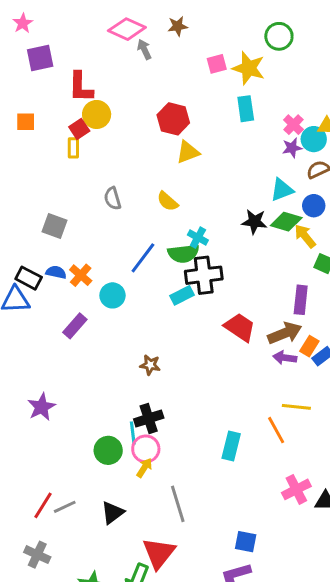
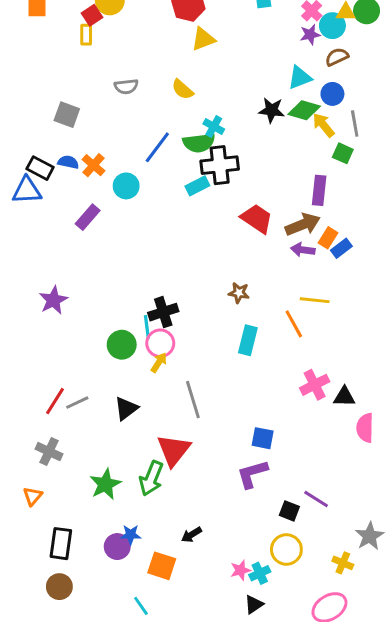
gray semicircle: (112, 198) -> (126, 86), turned -80
brown star: (150, 365) -> (239, 293), moved

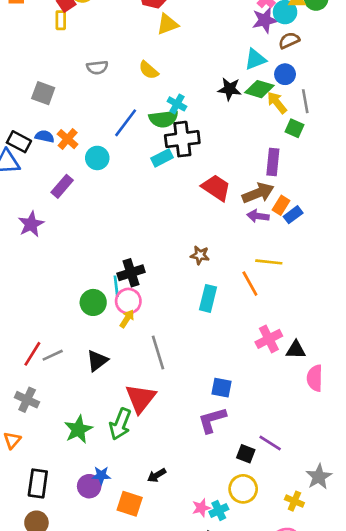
purple star: (310, 35) -> (265, 20), size x1.4
purple star: (53, 300) -> (31, 224), moved

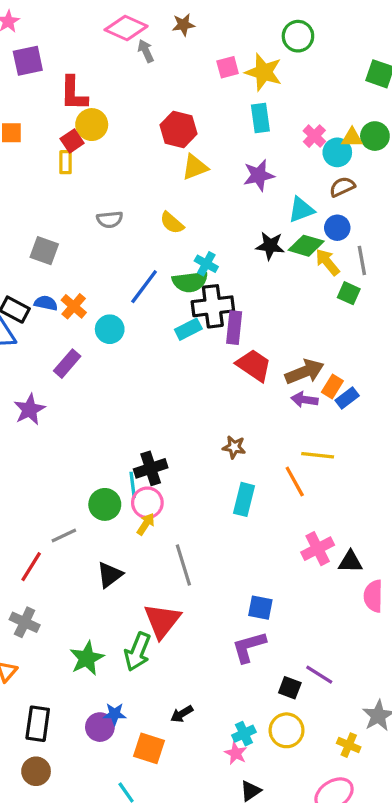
purple star: (265, 20) -> (259, 175), moved
purple rectangle: (273, 162) -> (234, 328), moved
gray line: (53, 355) -> (64, 536), moved
pink star: (201, 508) -> (236, 753), turned -30
cyan cross: (219, 511) -> (244, 734), moved

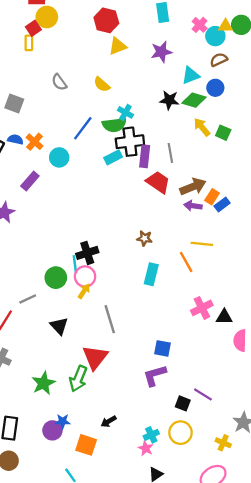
gray semicircle: (110, 220) -> (59, 82), turned 60
gray line: (362, 260) -> (170, 153), moved
yellow arrow: (327, 262) -> (202, 127), moved
black triangle: (110, 575) -> (59, 326), turned -36

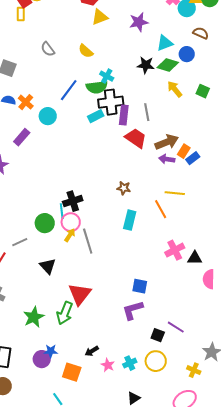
brown semicircle: (219, 60) -> (201, 33), moved, turned 49
green square: (223, 133) -> (203, 91), moved
gray line: (110, 319) -> (88, 241), moved
pink star: (146, 448) -> (108, 365), moved

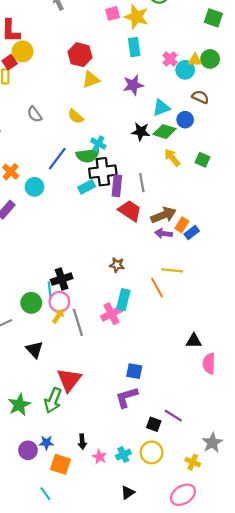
pink cross: (175, 250) -> (111, 314), moved
blue star: (51, 351) -> (46, 443), moved
black arrow: (92, 351) -> (82, 442), turned -64

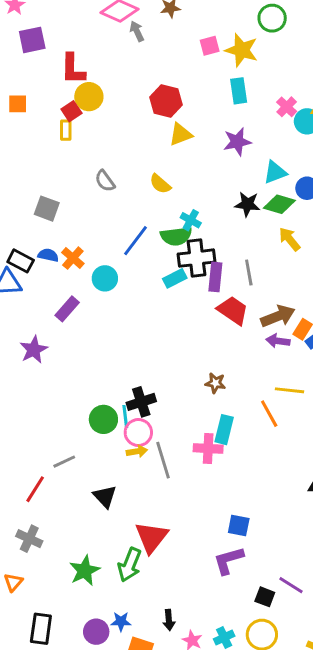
green circle: (31, 303) -> (103, 419), moved
pink cross: (111, 314) -> (208, 448), turned 30
yellow arrow: (58, 316) -> (137, 451), turned 48

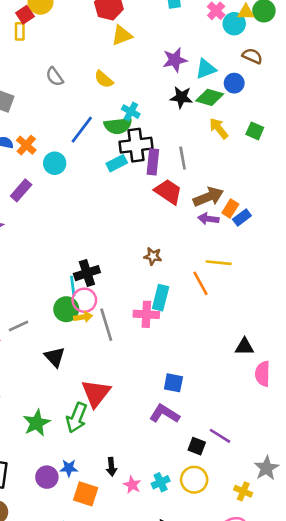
purple star: (237, 142) -> (175, 60), moved
green circle: (103, 419) -> (66, 309), moved
purple L-shape: (228, 560) -> (164, 414), turned 48

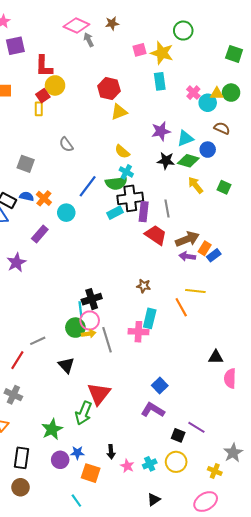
yellow semicircle: (104, 79) -> (122, 152), moved
blue square: (173, 383) -> (160, 386), turned 35
green star: (37, 423) -> (52, 429), moved

